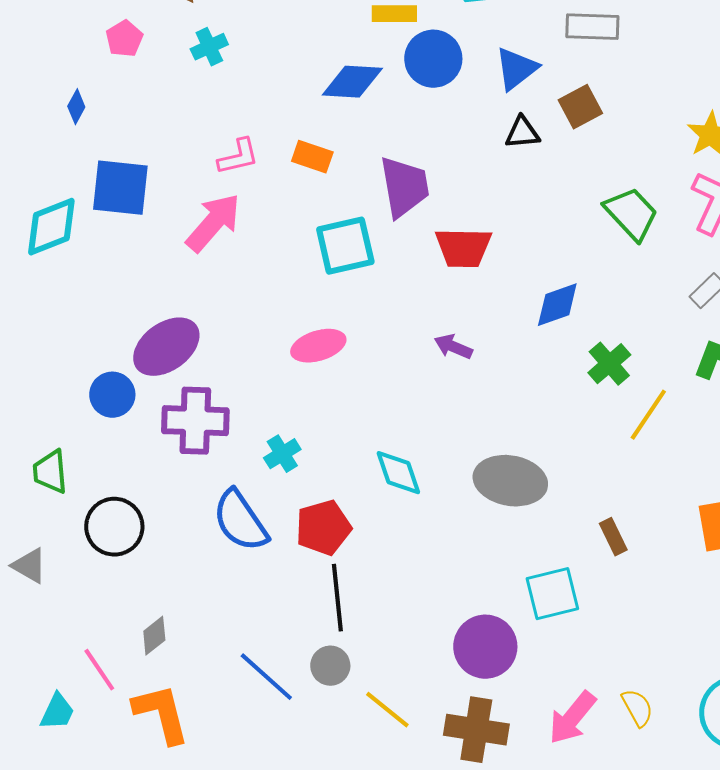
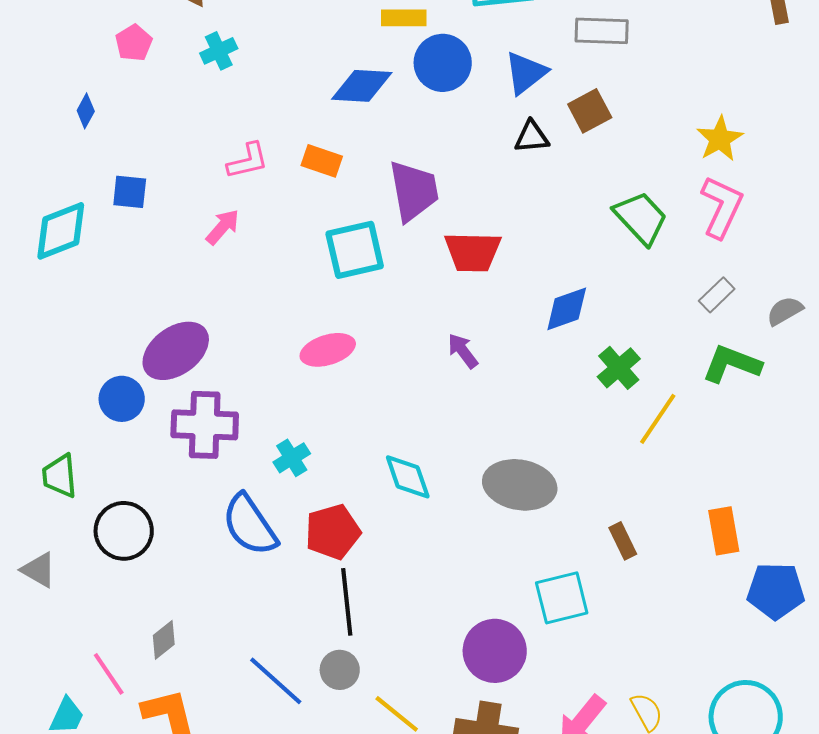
blue square: (120, 188) -> (130, 192), size x0.6
pink arrow: (213, 223) -> (223, 227), size x0.6
purple arrow: (453, 347) -> (463, 351), turned 30

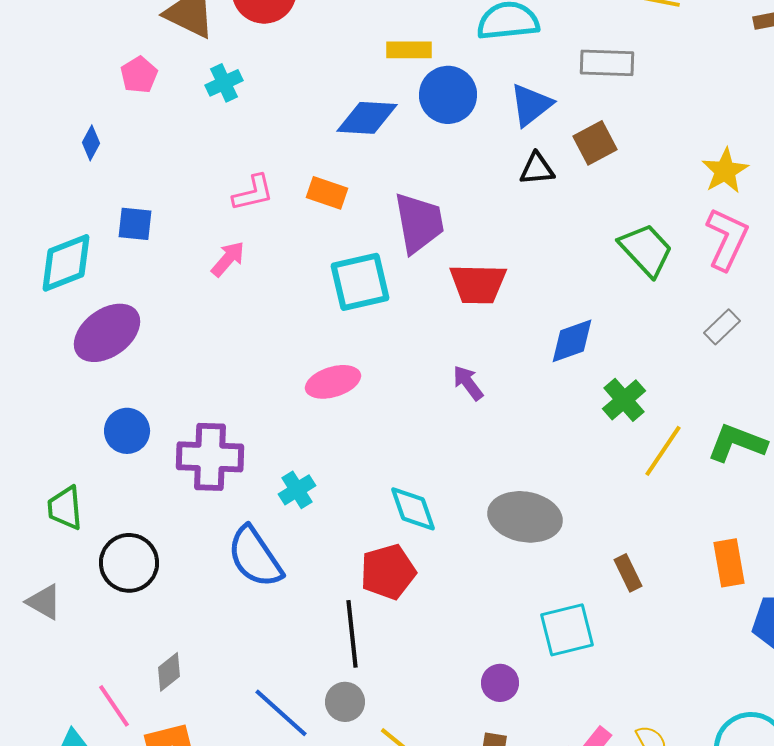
purple ellipse: (176, 351) -> (107, 333), moved
green L-shape: (732, 364) -> (737, 443), moved
red pentagon: (333, 532) -> (388, 572), moved
purple circle: (495, 651) -> (500, 683), size x0.6

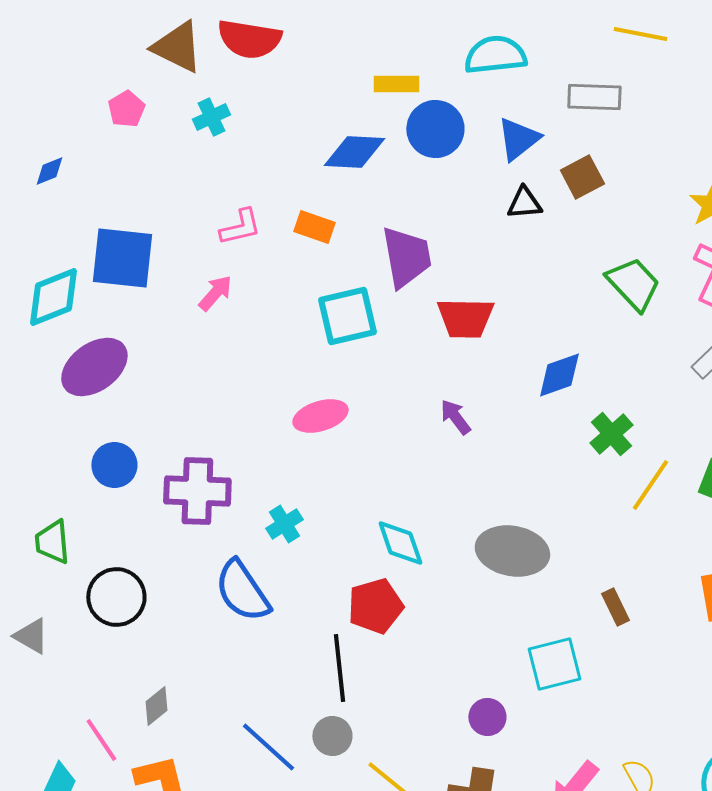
blue diamond: (91, 143) -> (49, 171), moved, turned 40
blue square: (135, 224) -> (122, 258), size x1.8

